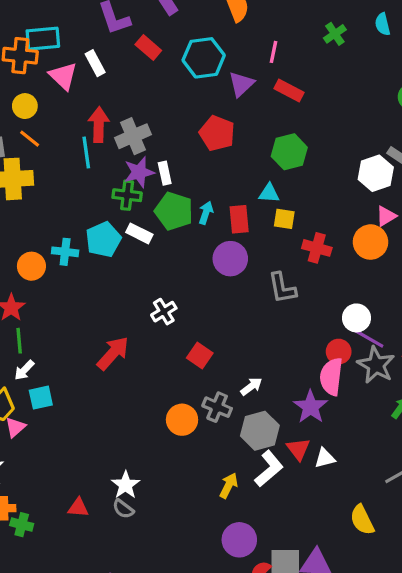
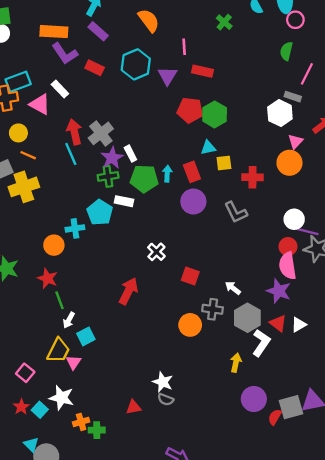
red pentagon: (217, 133) -> (190, 110), moved
white arrow: (251, 386) -> (233, 288), turned -91

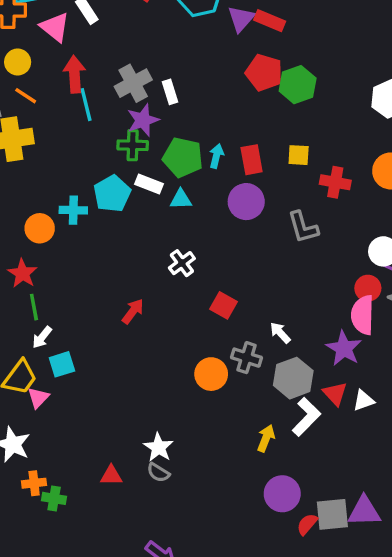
red rectangle: (203, 71) -> (270, 21), moved
red arrow: (74, 132) -> (75, 74), moved
cyan triangle: (208, 148) -> (181, 199), moved
white rectangle: (130, 154) -> (170, 92), moved
red arrow: (128, 291) -> (133, 311), size x0.7

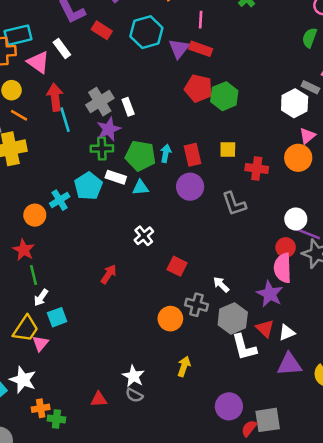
cyan cross: (73, 210) -> (60, 200), turned -30
white L-shape: (306, 417) -> (244, 347), turned 124
yellow arrow: (266, 438) -> (184, 366), moved
purple triangle: (364, 511) -> (289, 364), moved

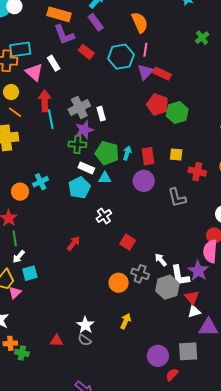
pink line: (201, 20) -> (145, 50), moved
cyan pentagon: (88, 186) -> (79, 188), moved
white triangle: (287, 333) -> (194, 312), moved
white L-shape: (244, 347) -> (180, 276), moved
gray square: (268, 420) -> (188, 351), moved

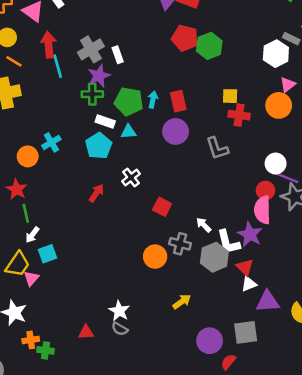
yellow square: (176, 154) -> (230, 96), moved
red arrow: (73, 243) -> (96, 193), moved
yellow arrow: (126, 321) -> (182, 302), moved, turned 35

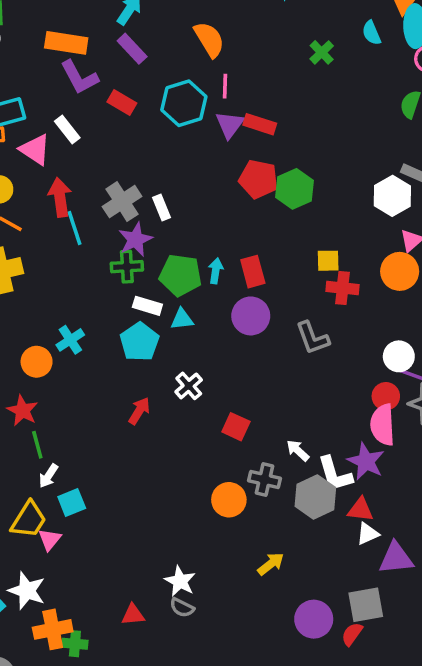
red triangle: (245, 267) -> (361, 510), turned -36
orange cross: (31, 340) -> (53, 629), size x1.5
red semicircle: (228, 362) -> (352, 634), moved

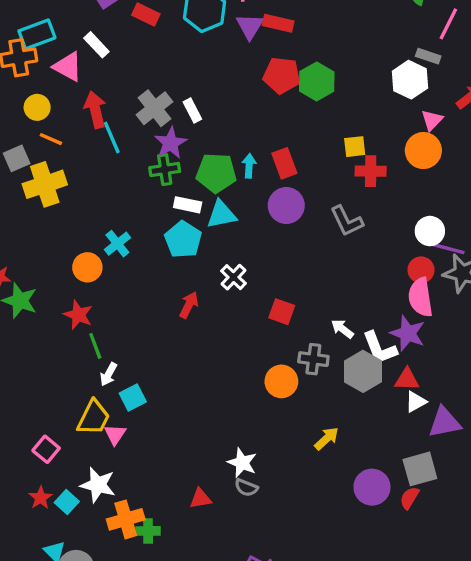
cyan triangle: (182, 319) -> (221, 215), size x1.4

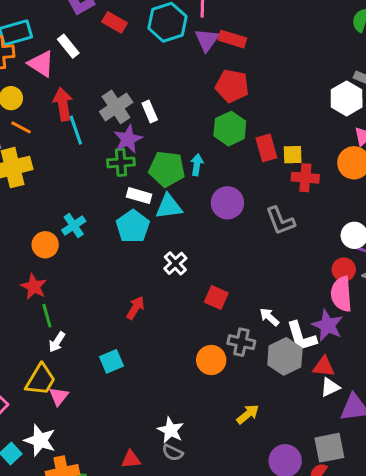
green hexagon: (317, 81) -> (230, 129), moved
red rectangle: (284, 163) -> (266, 148), moved
red arrow: (189, 305) -> (135, 308), moved
cyan square: (133, 398) -> (112, 361), moved

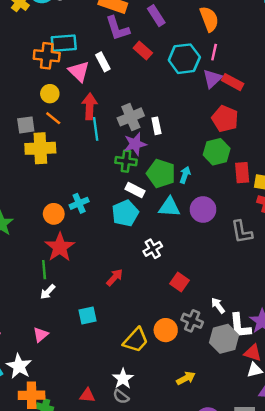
cyan triangle: (169, 207) -> (169, 207), moved
red star: (34, 287) -> (60, 247), moved, size x1.4
yellow trapezoid: (41, 380) -> (136, 340), moved

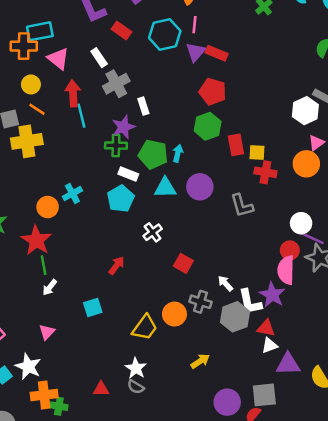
white rectangle: (103, 62) -> (99, 58), moved
gray cross: (131, 117) -> (116, 84), moved
red star: (60, 247) -> (36, 240), moved

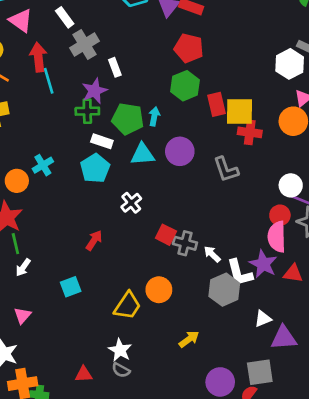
yellow square: (257, 152) -> (240, 111), size x1.6
gray cross: (200, 302) -> (185, 243), moved
red triangle: (266, 328) -> (293, 273), moved

